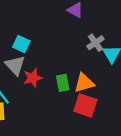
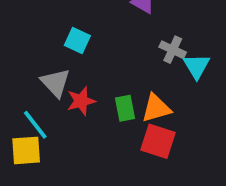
gray cross: (95, 43) -> (173, 50), turned -30
cyan square: (21, 44) -> (77, 41), moved

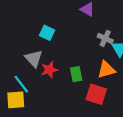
orange triangle: (156, 108) -> (106, 70), moved

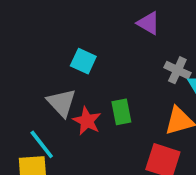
red star: (49, 70) -> (87, 121), turned -30
green rectangle: (76, 74) -> (121, 112), moved

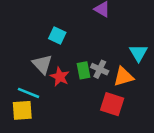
gray cross: (177, 70) -> (100, 69), moved
cyan line: (42, 144) -> (28, 93), turned -30

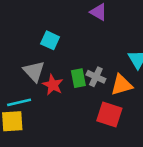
cyan line: (28, 93) -> (19, 102), turned -35

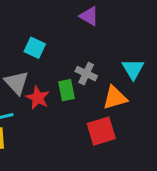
gray cross: (96, 77) -> (86, 74), moved
red square: (109, 114) -> (101, 131), turned -35

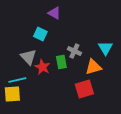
purple triangle: (89, 16) -> (54, 13), moved

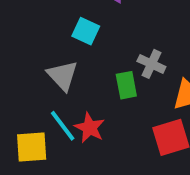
red star: (42, 67) -> (90, 128), moved
cyan line: (17, 80) -> (63, 126), moved, turned 66

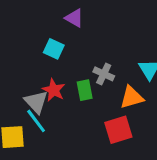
gray triangle: (63, 76) -> (36, 102), moved
red star: (90, 128) -> (54, 90), moved

